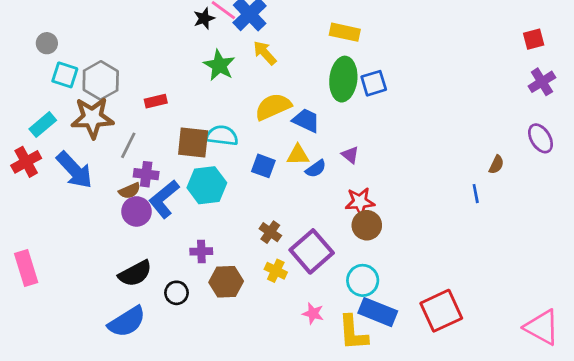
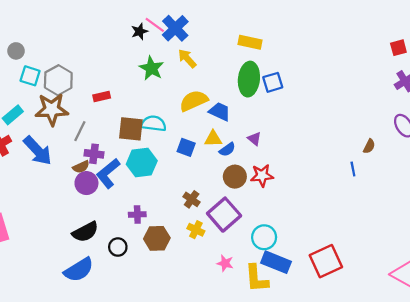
brown circle: (367, 225) -> (235, 177), moved

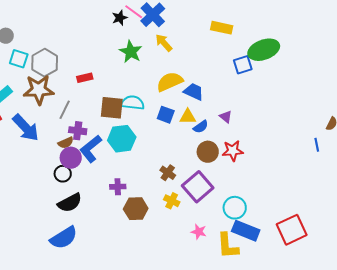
green ellipse: (249, 79) -> (264, 50), moved, turned 64
blue square: (186, 147) -> (166, 115), moved
black circle: (118, 247) -> (63, 174), moved

